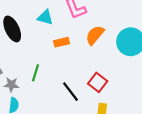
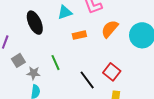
cyan triangle: (45, 17) -> (65, 12), turned -35
green line: (36, 73) -> (56, 63), turned -42

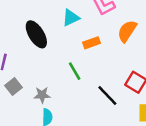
gray square: (18, 60) -> (14, 87), moved
green line: (56, 63) -> (75, 71), moved

